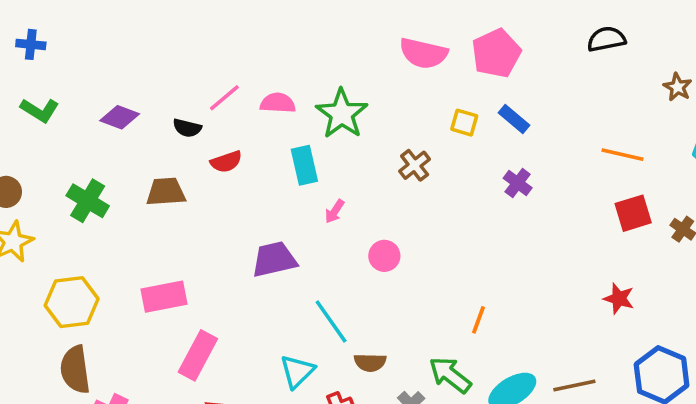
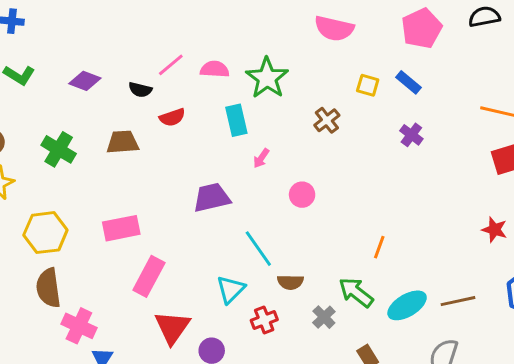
pink pentagon: (496, 53) -> (422, 28), moved

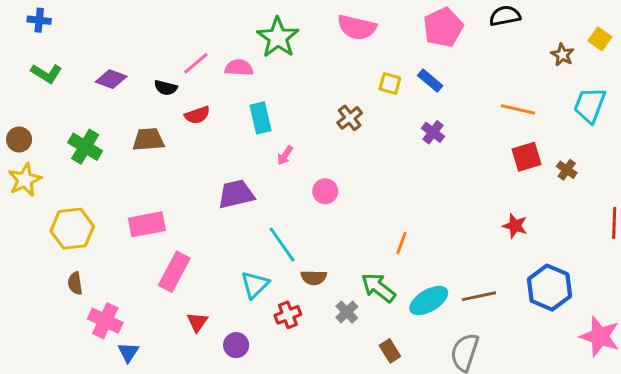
green star: (267, 78) -> (278, 37), moved
brown semicircle: (48, 288) -> (75, 283), size x0.6
red triangle: (172, 327) -> (197, 322), size x0.6

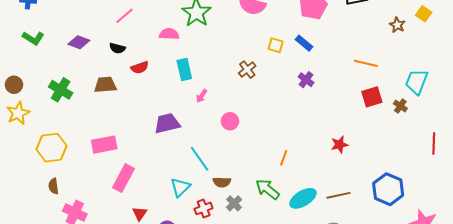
pink line: (196, 63) -> (125, 16), moved
cyan trapezoid: (590, 105) -> (417, 82), moved
red star: (515, 226) -> (339, 145), moved, turned -30
gray cross: (347, 312) -> (234, 203), moved

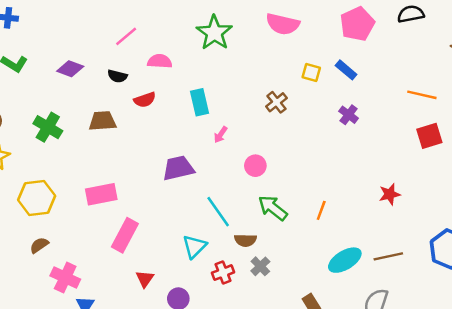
pink semicircle: (169, 34) -> (160, 61), moved
brown semicircle: (54, 186) -> (39, 245), turned 63
green arrow: (267, 189) -> (273, 208), moved

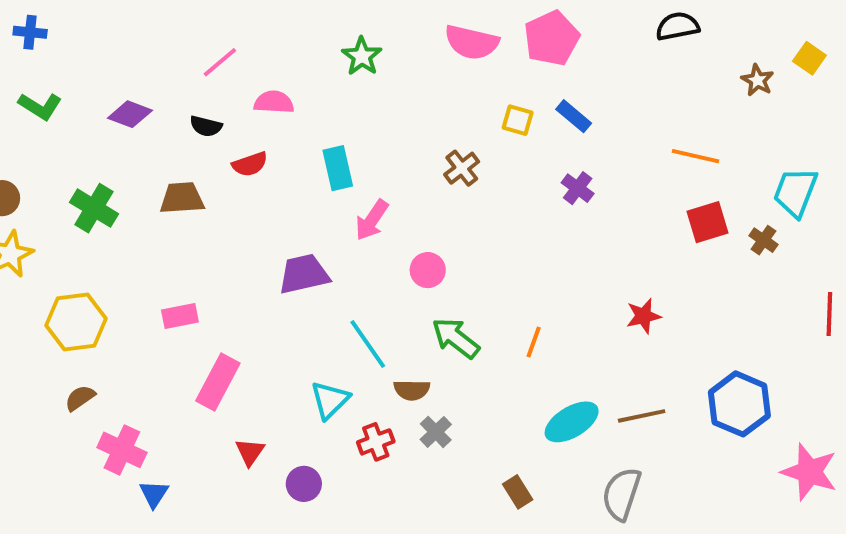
pink pentagon: (357, 24) -> (552, 38), moved
green star: (214, 33) -> (362, 56), size x0.7
pink arrow: (221, 135) -> (372, 220), size x1.5
pink rectangle: (101, 194) -> (180, 316), size x0.7

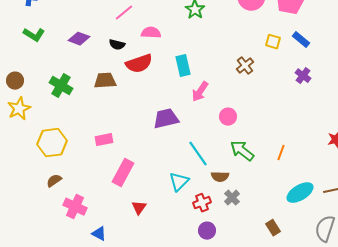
red semicircle: (250, 164) -> (139, 64), size x1.5
purple circle: (304, 484) -> (207, 231), moved
blue triangle: (154, 494) -> (99, 234), moved, turned -35

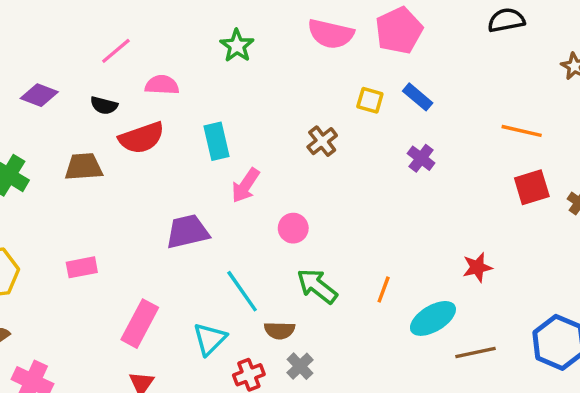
pink rectangle: (123, 173) -> (140, 324), moved
cyan ellipse: (300, 193) -> (433, 318), moved

